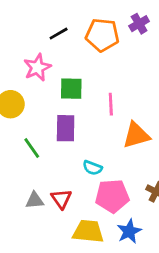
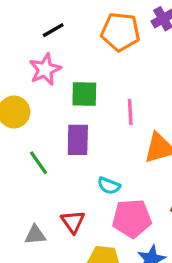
black line: (59, 34) -> (53, 30), moved
gray triangle: (35, 200) -> (35, 235), moved

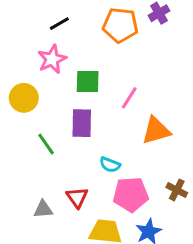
pink line: (130, 112) -> (129, 98), turned 35

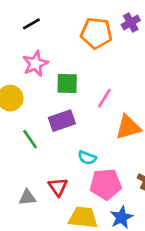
black line: (59, 24) -> (31, 24), moved
purple rectangle: (82, 123) -> (62, 121), turned 70

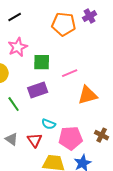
pink line: (104, 98) -> (70, 73), turned 35
cyan semicircle: (87, 158) -> (49, 124), moved
gray triangle: (27, 197) -> (12, 139), moved, turned 40

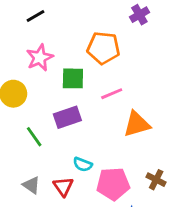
orange pentagon: (64, 24) -> (103, 48), moved

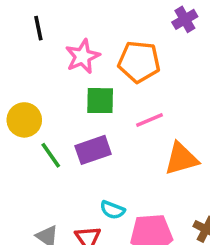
black line: (35, 16) -> (38, 28), moved, turned -72
pink star: (40, 58) -> (83, 56), moved
green line: (34, 137) -> (51, 155), moved

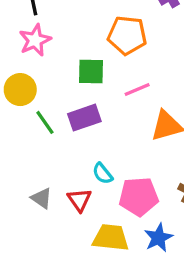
pink star: (83, 56) -> (35, 40), moved
cyan semicircle: (112, 210) -> (102, 173), turned 30

